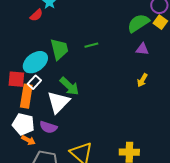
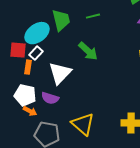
green arrow: (69, 86) -> (88, 51), moved
orange rectangle: (26, 96) -> (28, 67), size x0.6

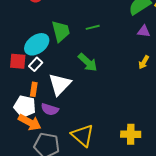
orange rectangle: (28, 67) -> (34, 89), moved
orange arrow: (30, 111) -> (30, 122), size x1.6

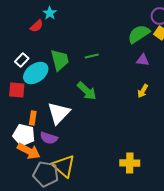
white rectangle: (36, 64) -> (22, 60), moved
yellow triangle: (83, 135) -> (64, 166), moved

